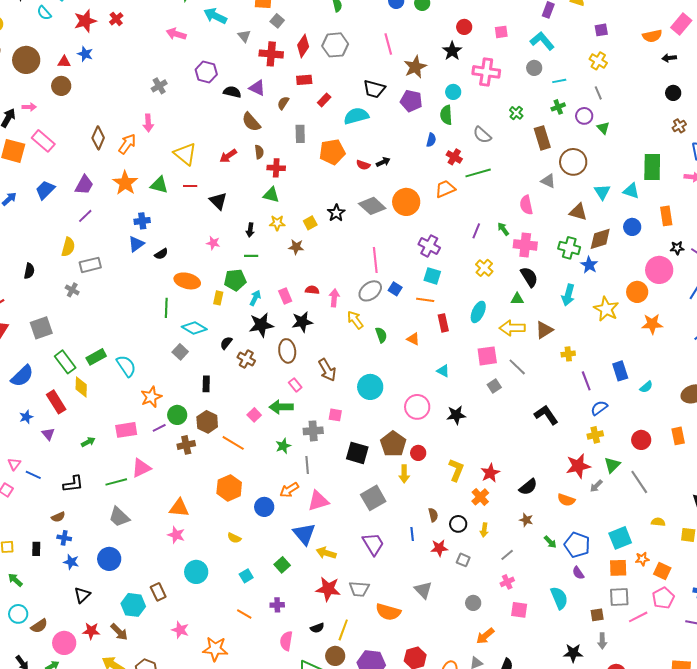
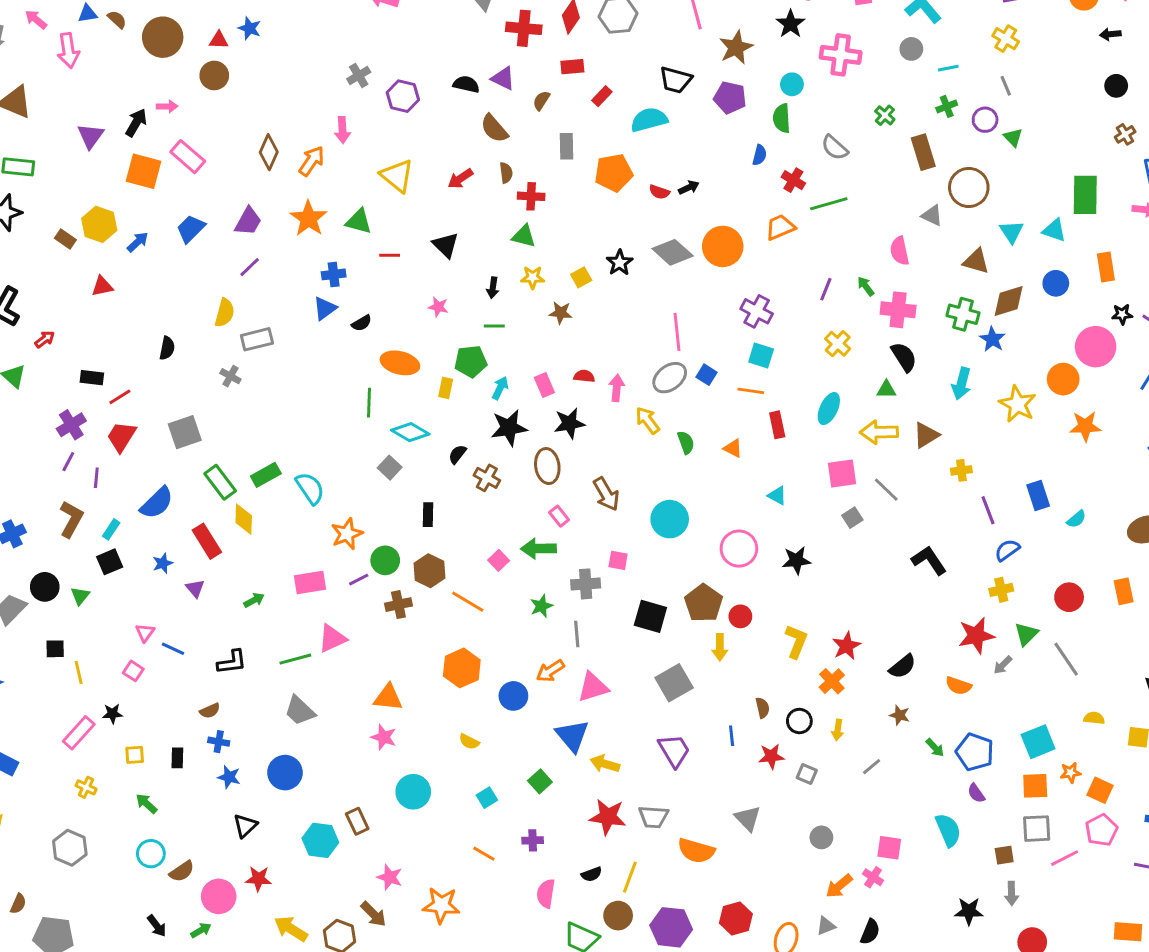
purple hexagon: (206, 72) -> (403, 96), moved
red line: (190, 186) -> (390, 255), moved
pink cross: (507, 582) -> (873, 877), moved, turned -32
brown arrow: (119, 632) -> (373, 914), moved

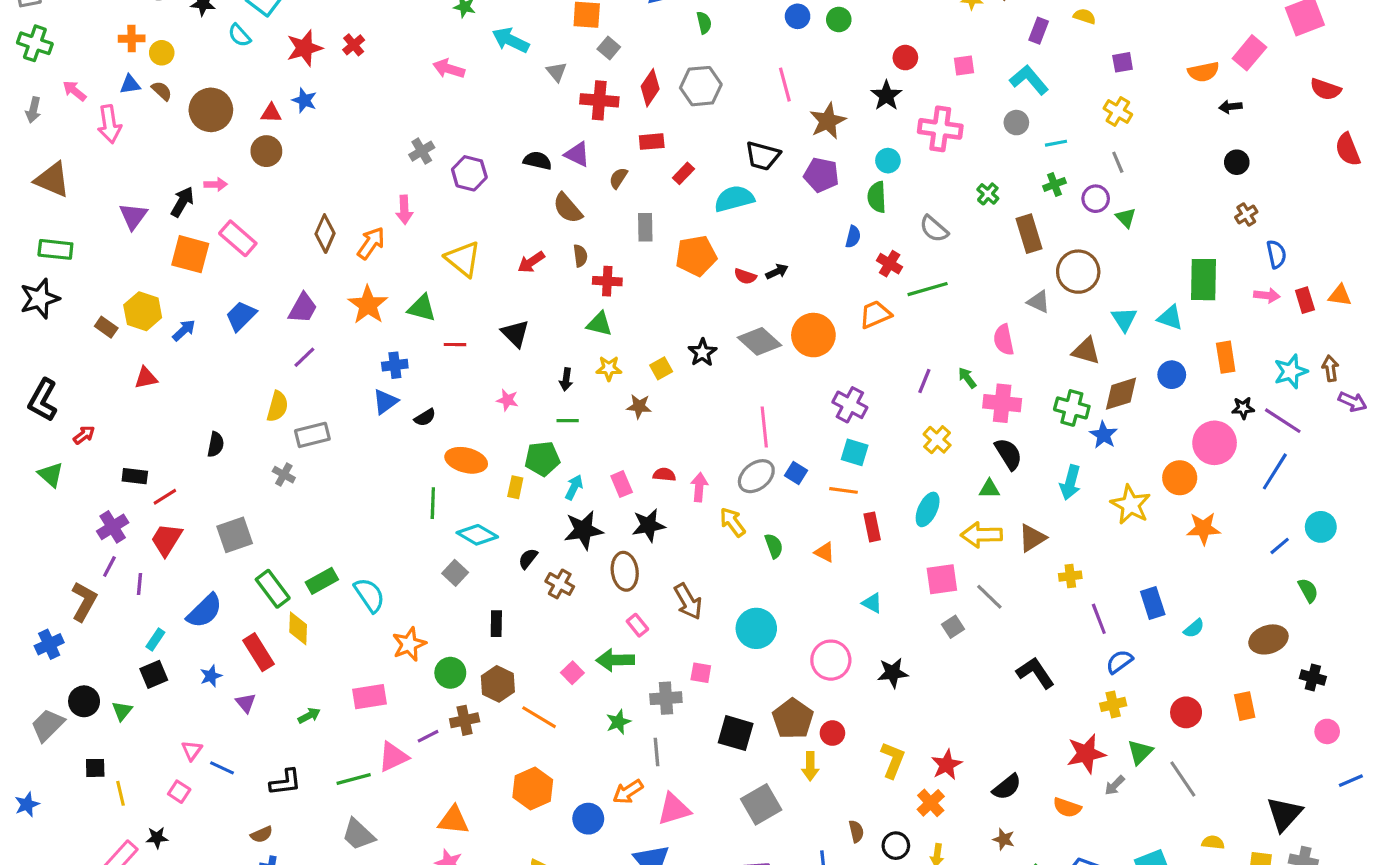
brown L-shape: (71, 519) -> (84, 601), moved
purple line: (359, 580) -> (428, 736), moved

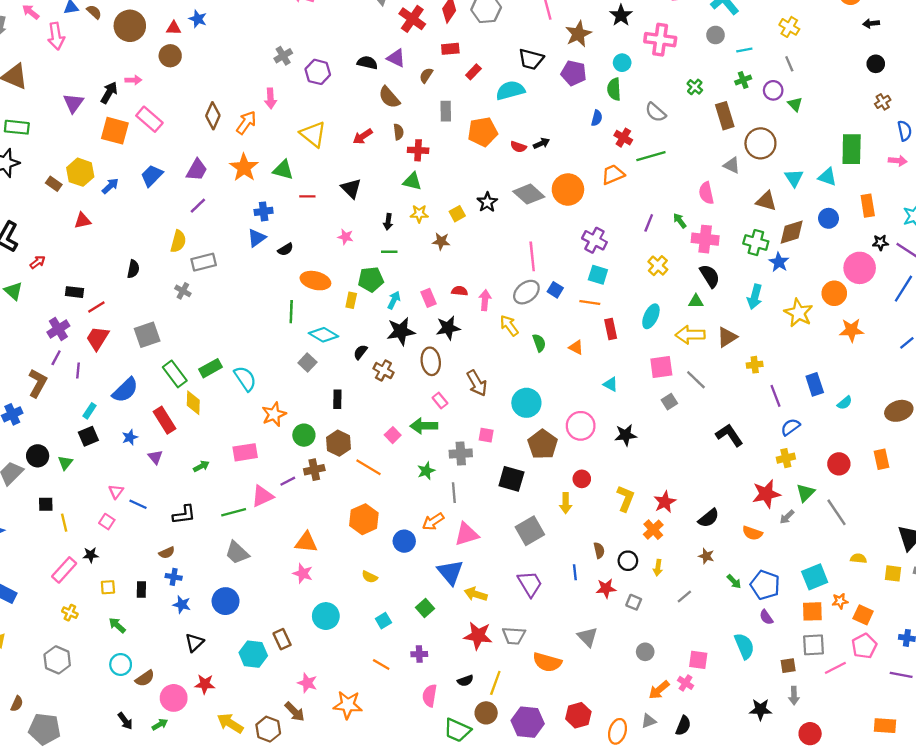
red cross: (599, 100) -> (412, 19), turned 30
brown pentagon: (793, 719) -> (543, 444), moved

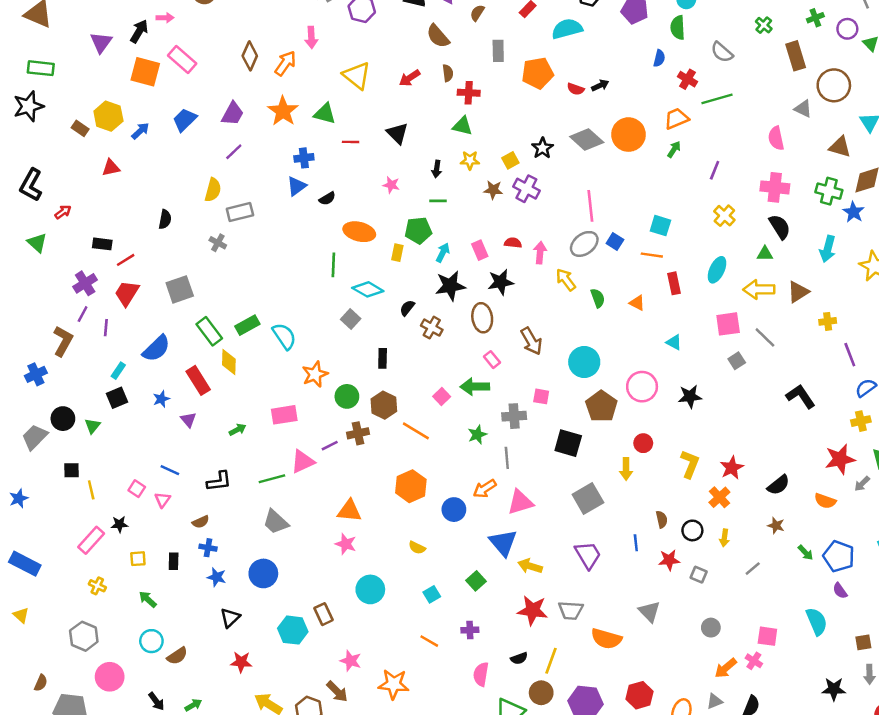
green arrow: (680, 221) -> (674, 149), moved, turned 70
purple cross: (594, 240) -> (526, 189), moved
pink triangle: (116, 492) -> (163, 500), moved
pink circle: (174, 698) -> (110, 677), moved

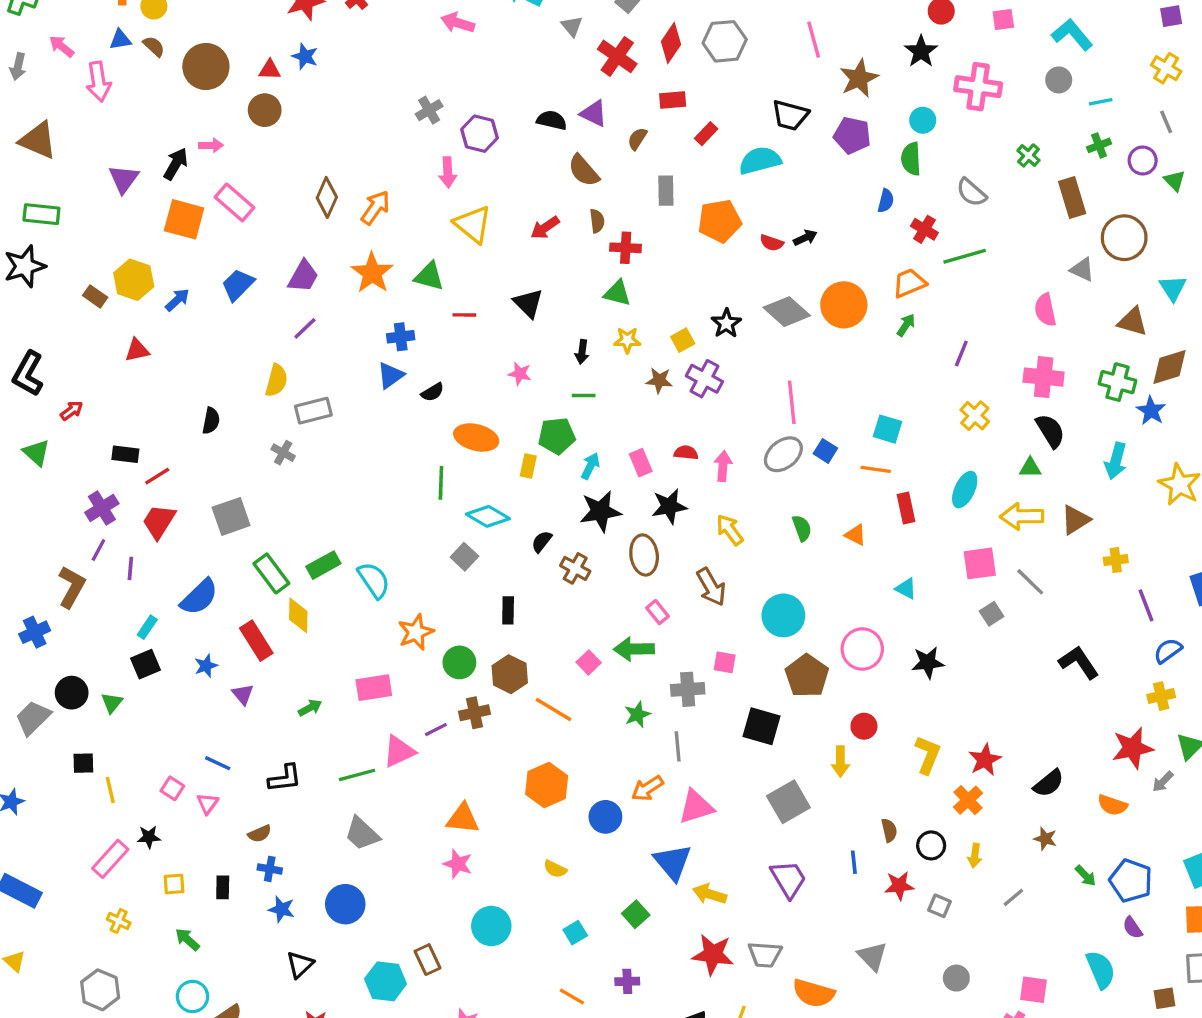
pink arrow: (311, 37) -> (448, 172), moved
yellow arrow: (566, 280) -> (730, 530), moved

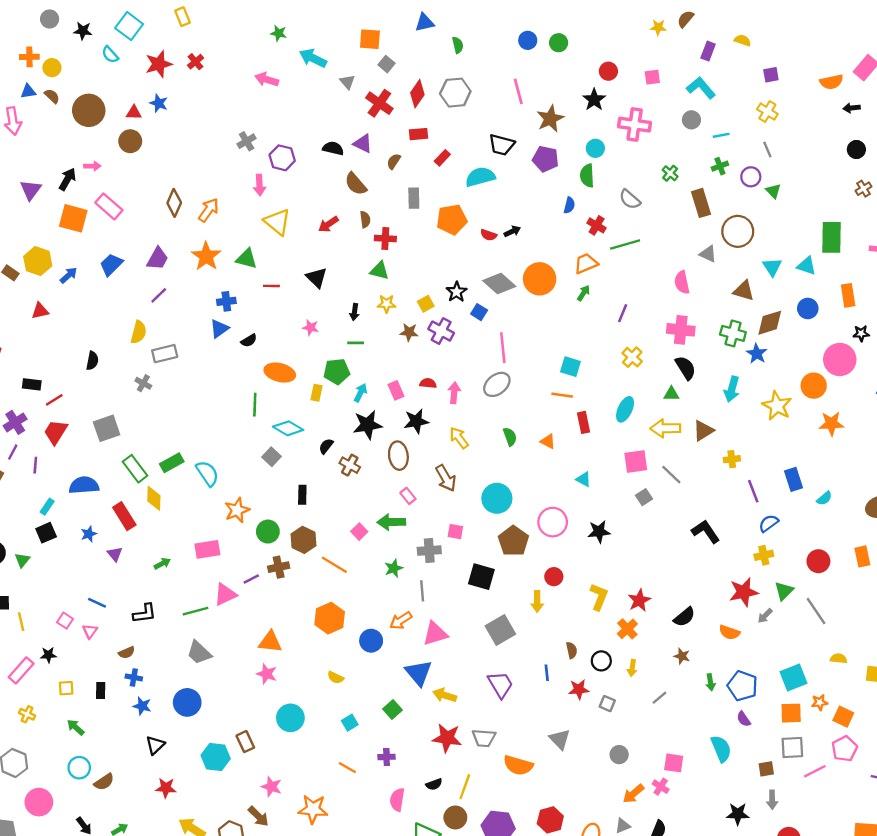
blue square: (825, 451) -> (479, 312), moved
blue semicircle: (199, 597) -> (84, 485), turned -140
green arrow: (1086, 876) -> (710, 682), turned 35

